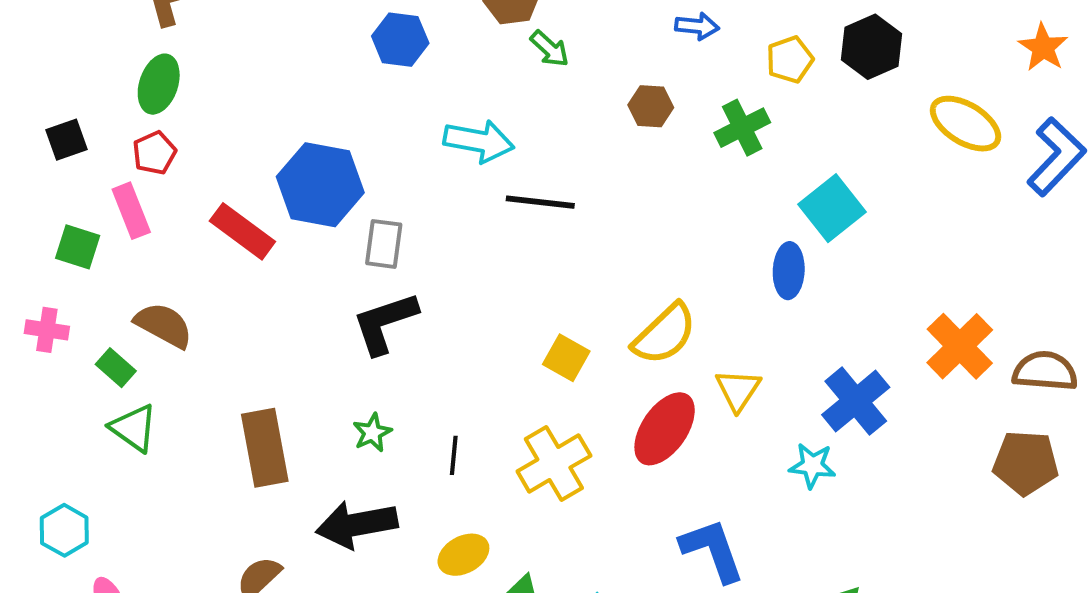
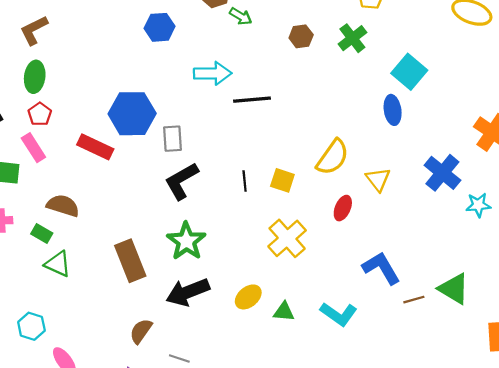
red ellipse: (665, 429) -> (343, 208), size x0.6
green star: (372, 433) -> (186, 241), size x1.8
black line: (454, 455) -> (245, 181), moved
cyan star: (812, 465) -> (478, 205), moved

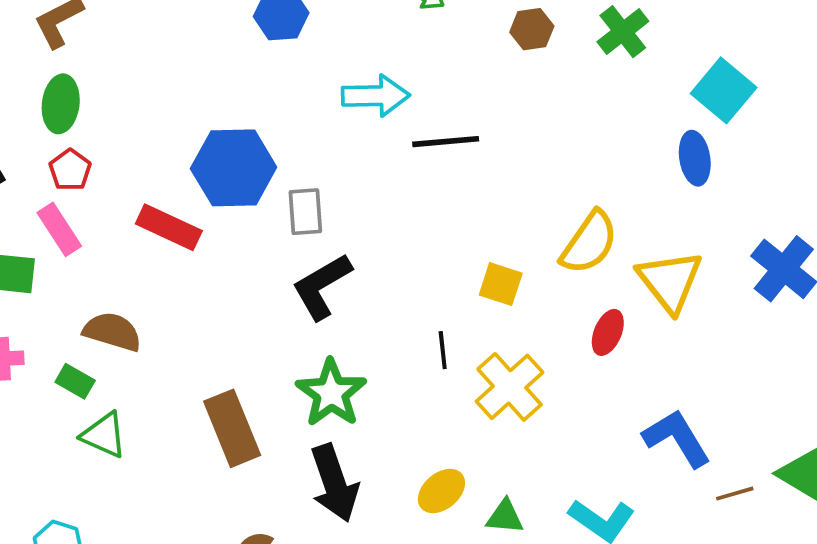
yellow triangle: (378, 179) -> (670, 281), size x1.5
black line: (245, 181) -> (443, 350), moved
black arrow: (188, 292) -> (334, 483), turned -87

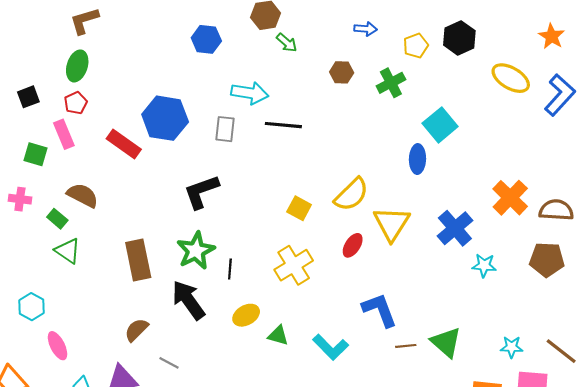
gray rectangle: (305, 212) -> (225, 129), moved
black line: (443, 350) -> (230, 269), moved
black arrow: (334, 483) -> (188, 300), turned 153

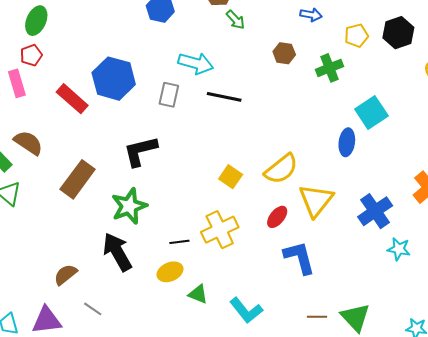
brown rectangle: (138, 260) -> (78, 179), moved, turned 42
black line: (230, 269) -> (179, 242), moved, turned 72
blue L-shape: (380, 310) -> (299, 258), moved

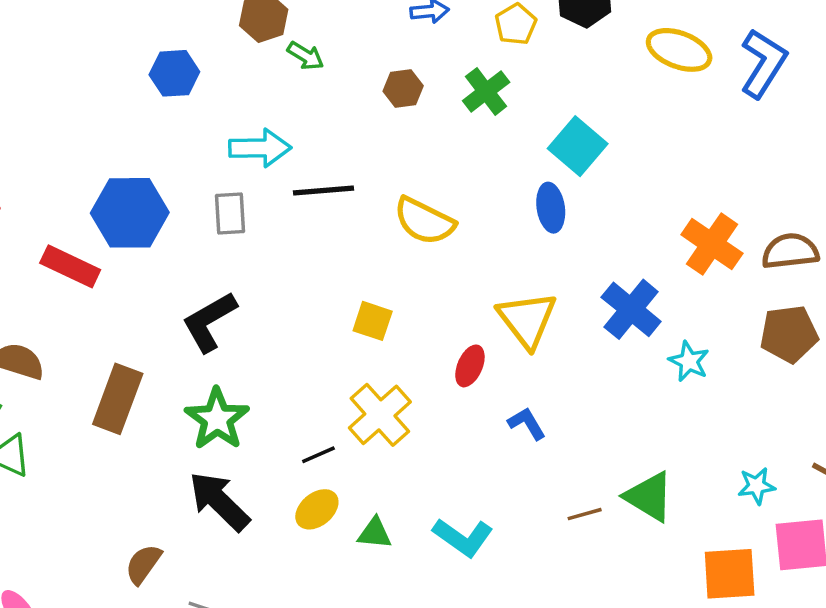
yellow semicircle: (281, 169) -> (424, 221), moved, turned 81
cyan star: (399, 249) -> (689, 361), turned 30
blue L-shape: (299, 258) -> (527, 423), size x0.6

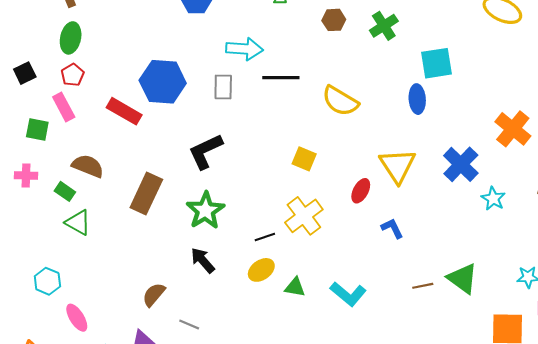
cyan square: (578, 146) -> (436, 63), turned 36
black arrow: (219, 501) -> (203, 260), size x0.7

